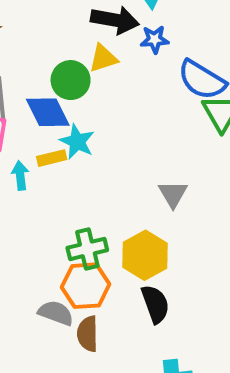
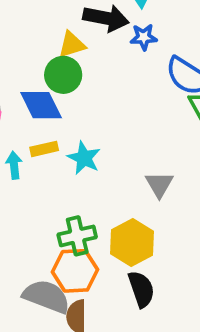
yellow triangle: (103, 58) -> (72, 45), moved
cyan star: (77, 142) -> (84, 158), moved
gray semicircle: (56, 313) -> (46, 296), size x1.4

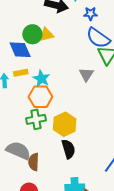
blue star: (144, 37) -> (91, 14), moved
yellow triangle: (72, 45) -> (47, 35), moved
gray triangle: (159, 184) -> (86, 75), moved
orange hexagon: (75, 271) -> (40, 97), moved

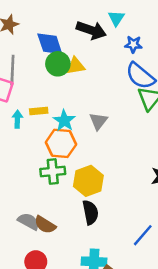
blue diamond: (20, 50) -> (50, 44), moved
gray triangle: (86, 75) -> (98, 121), moved
gray semicircle: (18, 151) -> (29, 221), moved, size x0.7
brown semicircle: (34, 162) -> (45, 225), turned -66

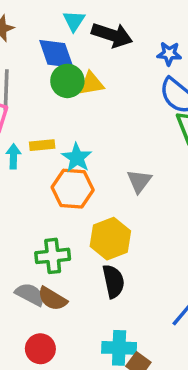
cyan triangle: (116, 18) -> (74, 21), moved
gray triangle: (98, 121) -> (139, 181), moved
green cross: (53, 171) -> (53, 256), moved

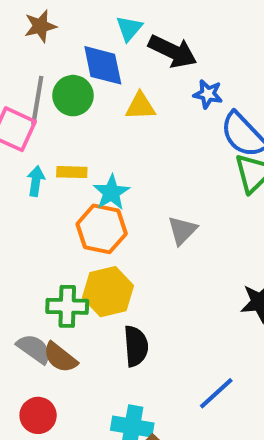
blue star: (169, 54) -> (208, 94), moved
green circle: (67, 81) -> (73, 96), moved
yellow hexagon: (110, 239) -> (108, 292), moved

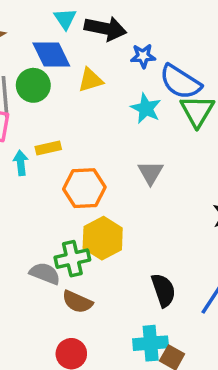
cyan star: (111, 192) -> (146, 108), moved
black semicircle: (136, 346) -> (163, 290), moved
gray semicircle: (34, 349) -> (45, 273), moved

